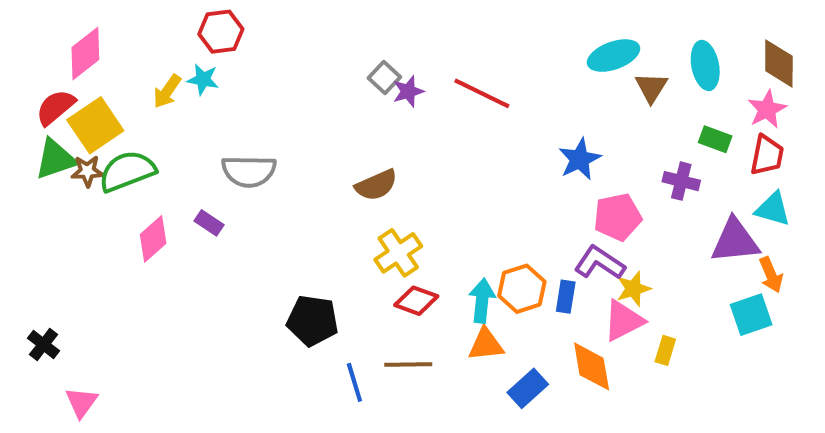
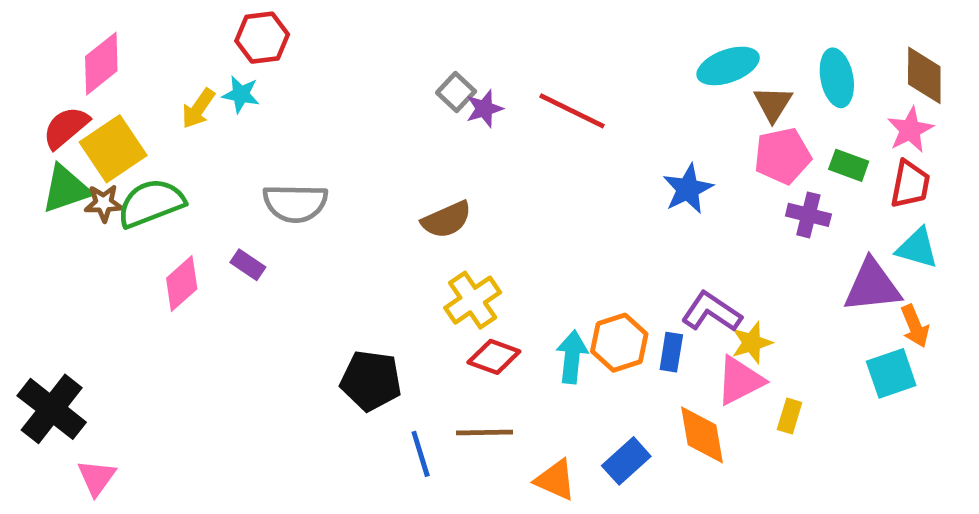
pink pentagon: (617, 217) -> (782, 156), moved
black cross: (44, 345) -> (52, 409), size x1.8
orange triangle: (486, 345) -> (555, 480), moved, turned 30

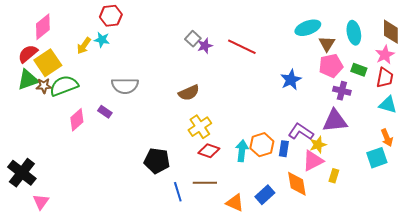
purple triangle: (872, 286) -> (335, 121), moved

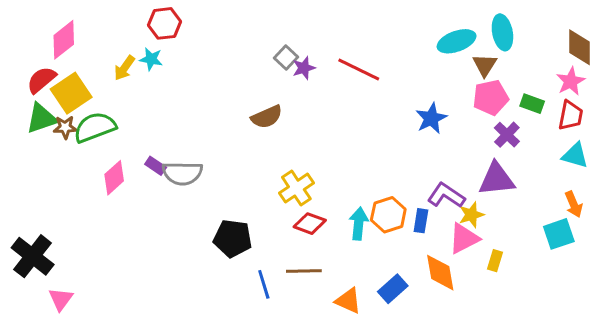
cyan ellipse: (354, 33) -> (502, 32), moved
gray semicircle: (125, 86) -> (182, 173), moved
purple cross: (342, 91) -> (507, 135), turned 30
brown semicircle: (189, 93) -> (267, 117), moved

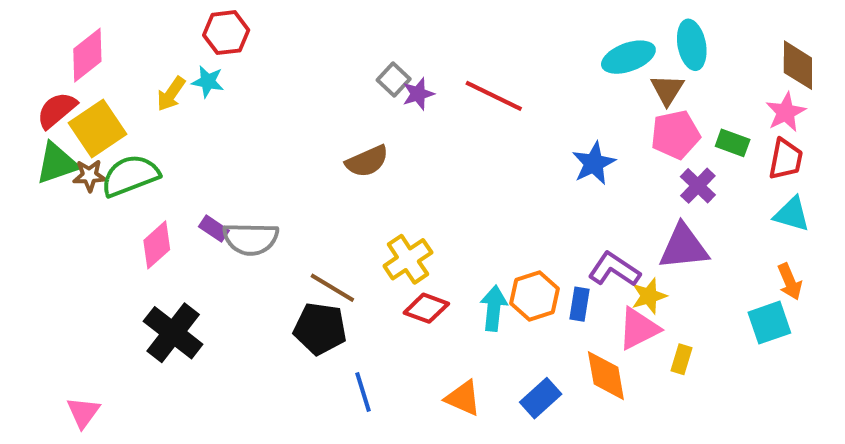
black cross: (33, 256) -> (173, 333), moved
brown line: (304, 271) -> (332, 288), moved, turned 32
orange triangle: (348, 301) -> (463, 398), moved

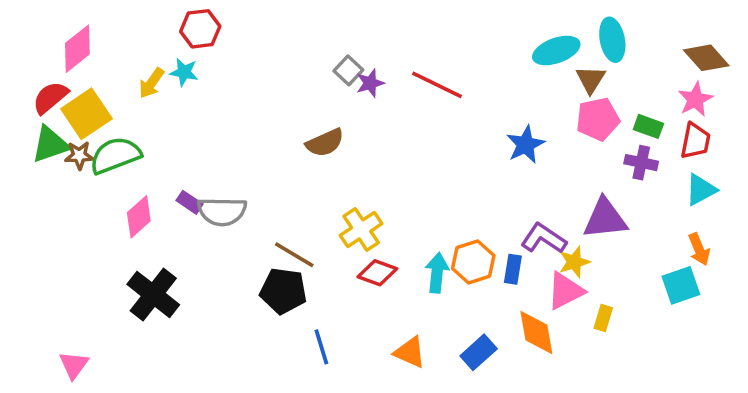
brown diamond: (798, 65) -> (706, 58), turned -42
purple cross: (698, 186) -> (641, 163), moved, turned -32
cyan triangle: (792, 214) -> (701, 190), turned -44

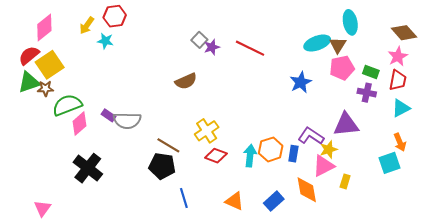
cyan ellipse: (556, 51) -> (317, 43), moved
yellow arrow: (151, 83) -> (87, 25), moved
green semicircle: (115, 155) -> (67, 105), moved

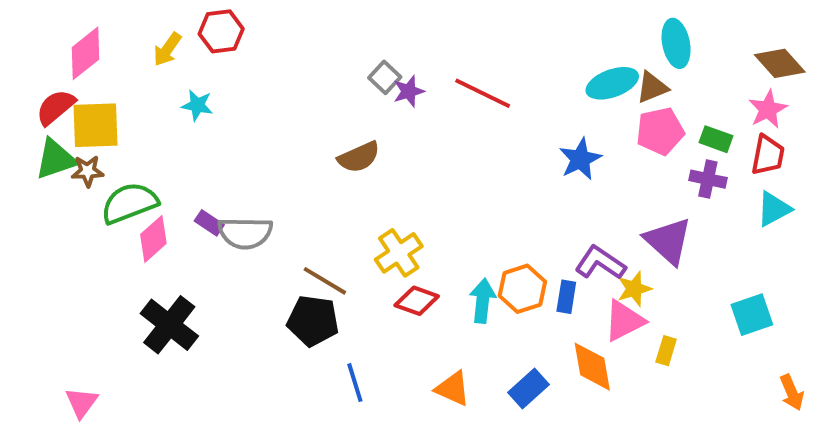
cyan star: (105, 41) -> (197, 105), moved
brown triangle: (338, 45) -> (652, 87), turned 36
yellow square: (50, 65) -> (96, 125), turned 32
purple triangle: (346, 125) -> (668, 241), turned 48
orange arrow: (400, 142) -> (792, 393), moved

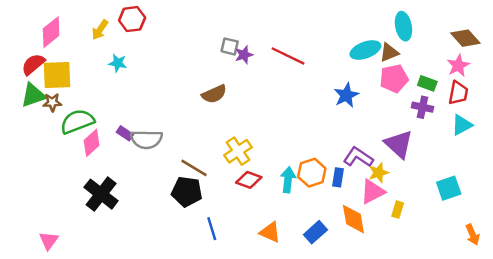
gray square: (385, 77) -> (230, 46), turned -30

